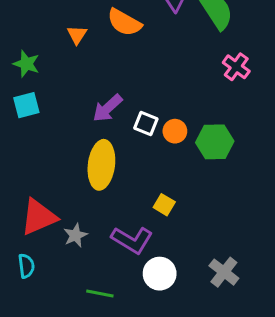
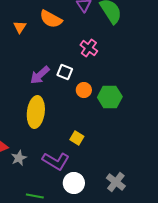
pink cross: (236, 67) -> (89, 48), moved
white square: (146, 124) -> (65, 72), moved

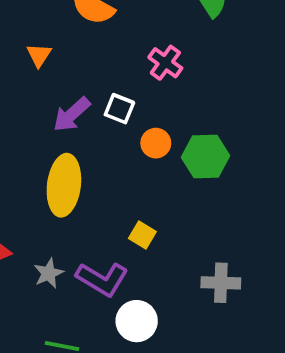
orange triangle: (20, 27) -> (39, 55), moved
gray star: (19, 158) -> (49, 273), moved
gray cross: (116, 182) -> (221, 283), moved, turned -36

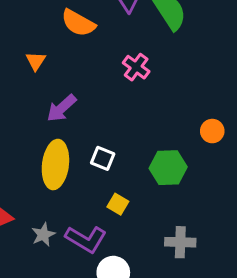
white square: (119, 109) -> (103, 158), moved
orange circle: (156, 143) -> (212, 131), moved
green hexagon: (206, 157) -> (168, 168), moved

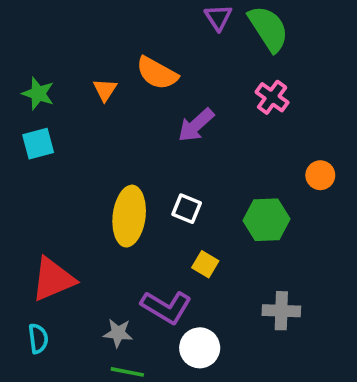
orange semicircle: (78, 23) -> (157, 73), moved
pink cross: (136, 67) -> (272, 97), moved
purple arrow: (62, 108) -> (196, 125), moved
gray star: (43, 235) -> (118, 333), moved, turned 30

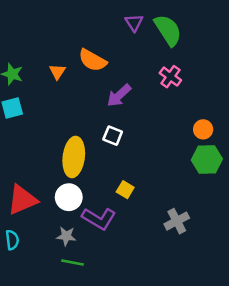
white square: (187, 209) -> (113, 136), moved
green hexagon: (266, 220) -> (207, 160), moved
gray cross: (281, 311) -> (177, 221), turned -30
white circle: (200, 348) -> (69, 197), moved

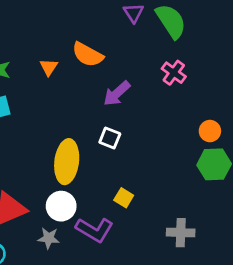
gray cross: (177, 221) -> (181, 233), turned 30
gray star: (66, 236) -> (49, 238), moved

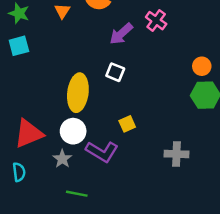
pink cross: (174, 73) -> (156, 21), moved
yellow square: (124, 198) -> (127, 124), turned 35
gray star: (49, 238) -> (62, 159), turned 30

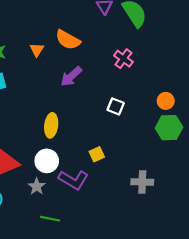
purple arrow: (121, 34) -> (71, 76), moved
white square: (115, 72) -> (116, 106), moved
yellow ellipse: (78, 93) -> (51, 125), size x0.7

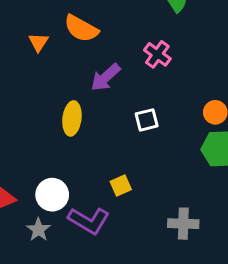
purple arrow: (71, 76) -> (106, 77), moved
white square: (116, 106) -> (147, 120), turned -36
yellow ellipse: (51, 125) -> (72, 118), moved

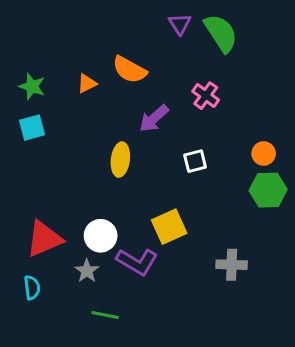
orange triangle: (38, 42) -> (87, 83), turned 30
yellow square: (121, 186) -> (169, 227), size x1.6

